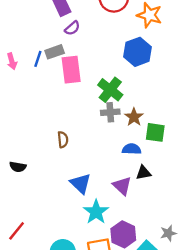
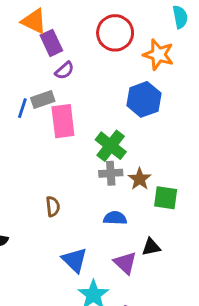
blue semicircle: (132, 149) -> (115, 218), moved

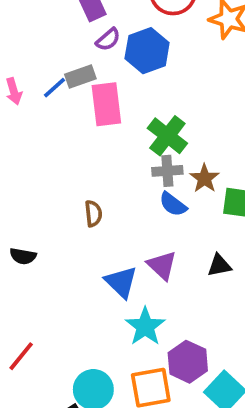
blue hexagon: (144, 99) -> (147, 51), moved
blue line: (22, 108) -> (54, 88), turned 30
blue semicircle: (115, 218) -> (173, 204), moved, turned -145
purple triangle: (125, 263) -> (162, 265), moved

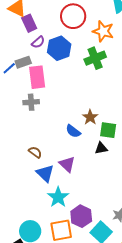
green cross: (167, 136) -> (95, 58), moved, turned 30
gray cross: (167, 171) -> (31, 102), moved
brown semicircle: (93, 214) -> (35, 152), moved, turned -48
black triangle: (219, 265) -> (101, 148), moved

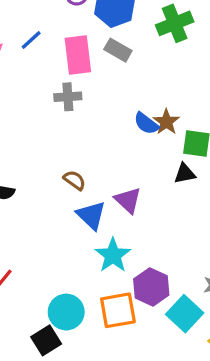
gray rectangle: (23, 62) -> (118, 50), moved, turned 49
blue semicircle: (73, 131) -> (146, 123), moved

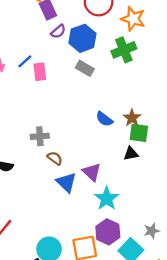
pink rectangle: (78, 55) -> (40, 72), moved, size x0.7
gray cross: (68, 97) -> (40, 136), moved
brown star: (166, 122) -> (132, 118), moved
cyan star: (113, 255) -> (107, 198), moved

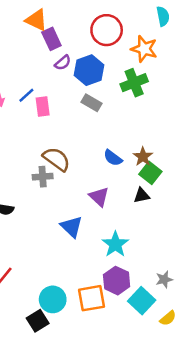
green square: (139, 133) -> (150, 173), turned 30
brown semicircle: (55, 158) -> (56, 159), moved, size x1.6
purple triangle: (92, 172) -> (99, 197), moved

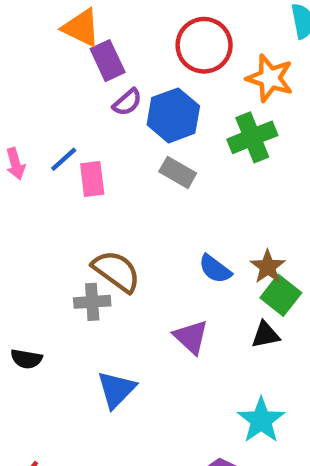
blue triangle: (71, 227) -> (116, 390), moved, turned 30
cyan star: (115, 244) -> (261, 420), moved

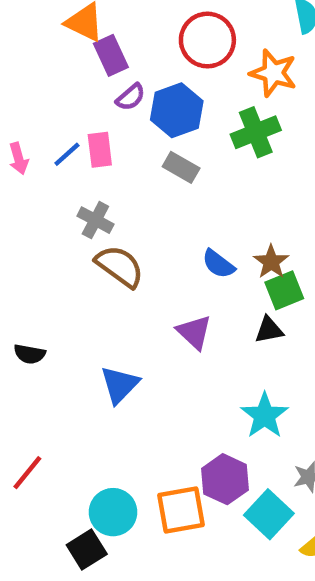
pink rectangle: (92, 179) -> (100, 150), moved
green square: (281, 295) -> (284, 290), turned 30
gray cross: (92, 302) -> (95, 220), moved, turned 32

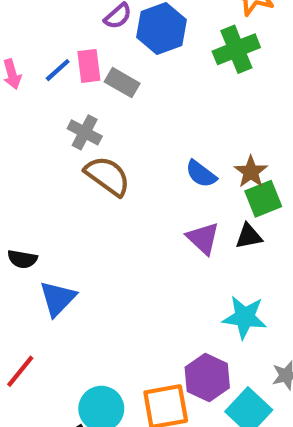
gray rectangle: (181, 167) -> (122, 83), moved
purple triangle: (194, 332) -> (203, 238), moved
blue triangle: (120, 385) -> (58, 299), moved
cyan star: (265, 416) -> (245, 317), turned -30

